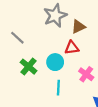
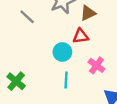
gray line: (17, 38) -> (27, 17), moved
green cross: (28, 67) -> (16, 81), moved

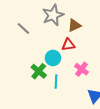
green cross: (16, 81) -> (39, 71), moved

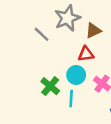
gray line: (23, 28) -> (42, 34), moved
cyan circle: (53, 58) -> (76, 75), moved

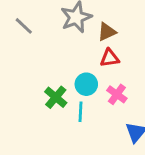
gray line: (42, 34) -> (24, 26), moved
red triangle: (86, 54) -> (110, 58), moved

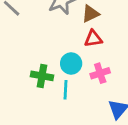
pink cross: (117, 94) -> (100, 73), turned 36
green cross: (56, 97) -> (42, 76), turned -30

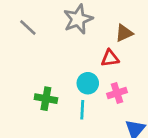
brown triangle: (90, 14) -> (124, 33), moved
green cross: (42, 76) -> (46, 99), moved

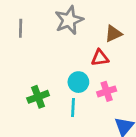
gray line: (28, 28) -> (21, 28), turned 48
green cross: (46, 99) -> (38, 97), turned -30

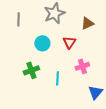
red triangle: (100, 58) -> (69, 42), moved, turned -48
cyan circle: (78, 82) -> (42, 43), moved

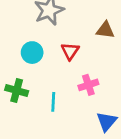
brown triangle: (87, 23) -> (105, 30), moved, turned 32
green cross: (31, 70) -> (17, 91), turned 35

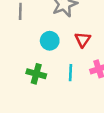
cyan line: (53, 102) -> (71, 73), moved

